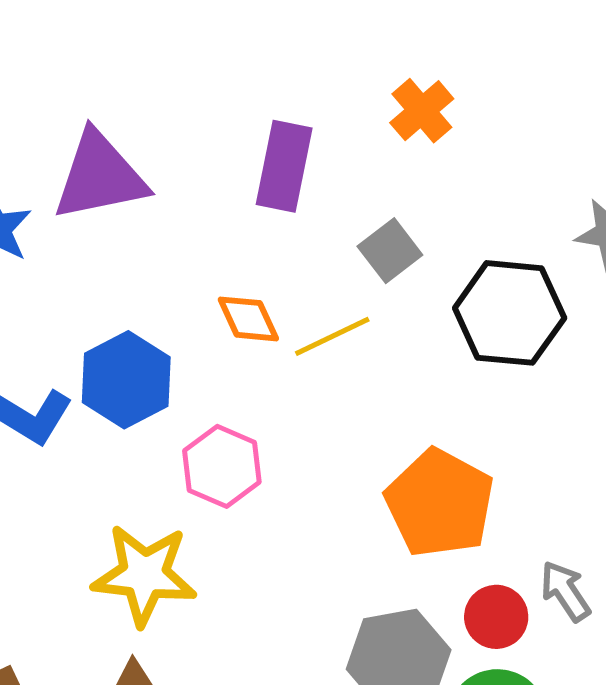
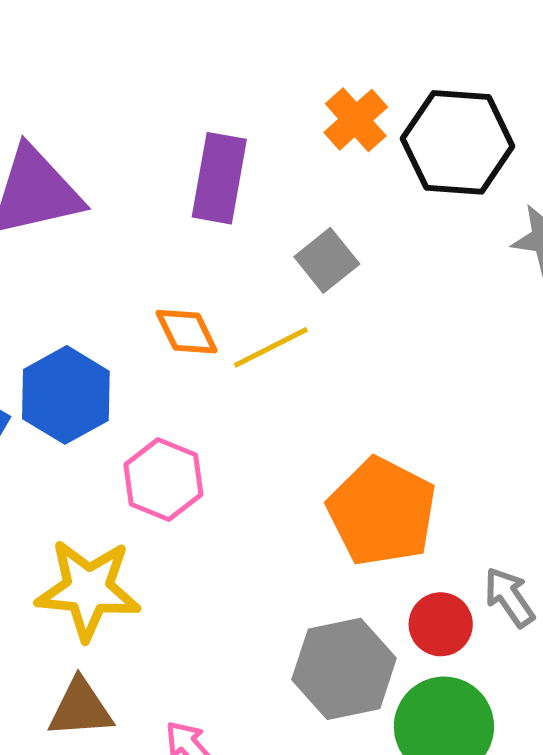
black hexagon: (510, 313) -> (458, 142), moved

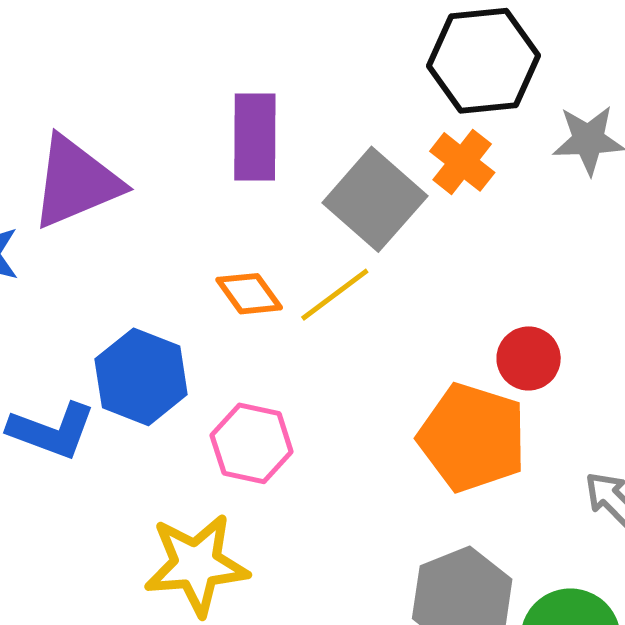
orange cross: (356, 120) -> (462, 162), moved
gray square: (327, 260) -> (375, 199), size x1.6
red circle: (441, 624) -> (529, 358), moved

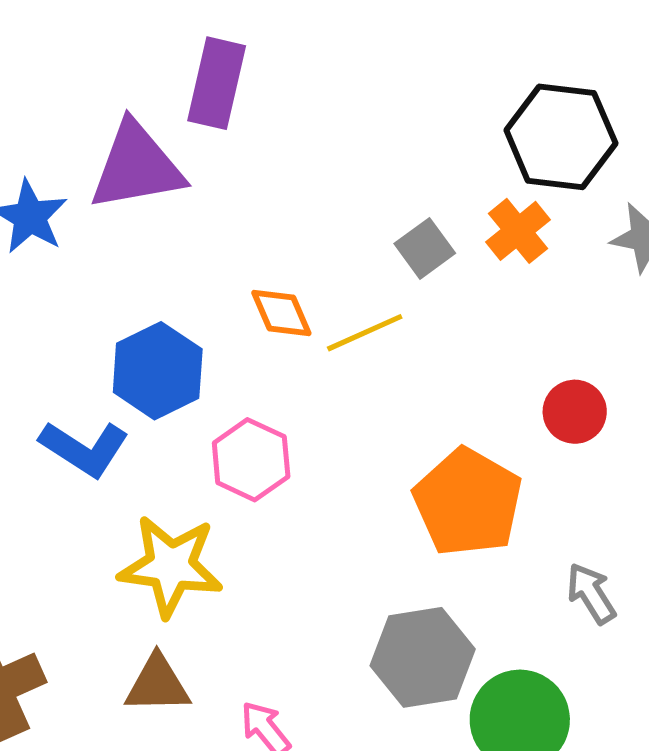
purple rectangle: (255, 137) -> (217, 83), moved
gray square: (375, 199) -> (425, 248), size x0.6
red circle: (529, 358) -> (575, 412), moved
blue L-shape: (52, 431) -> (84, 449), moved

